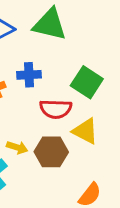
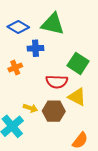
blue cross: (29, 75) -> (36, 48), moved

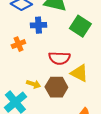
green square: (78, 63) -> (80, 26), moved

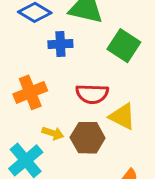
orange cross: (18, 44) -> (30, 92), moved, size x1.5

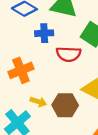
red semicircle: (92, 94) -> (69, 54), moved

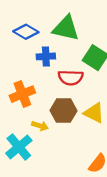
brown hexagon: (65, 105) -> (64, 111), moved

